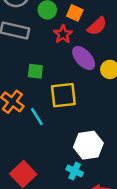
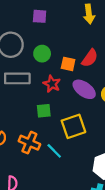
orange square: (75, 13) -> (68, 64), moved
red star: (63, 34) -> (52, 84), moved

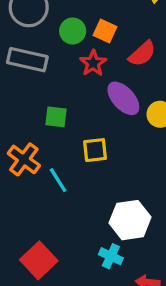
orange square: (68, 64) -> (105, 31), moved
red star: (52, 84) -> (93, 63), moved
yellow square: (73, 126) -> (95, 150), size x0.7

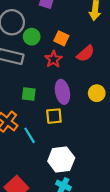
green circle: (73, 31) -> (32, 37), moved
purple ellipse: (123, 98) -> (62, 92), moved, turned 30
white hexagon: (130, 220) -> (61, 160), moved

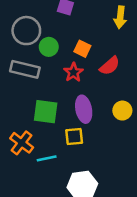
green square: (29, 94) -> (46, 112), size x1.5
cyan line: (30, 135) -> (47, 158), turned -70

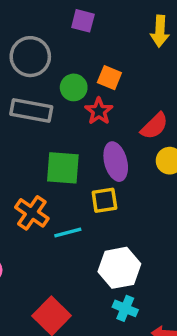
green circle: (49, 47) -> (74, 87), moved
red semicircle: (110, 66) -> (154, 126), moved

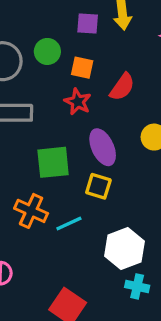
purple square: (83, 21) -> (88, 24), moved
green circle: (74, 87) -> (47, 51), moved
red semicircle: (154, 126) -> (122, 87), moved
yellow square: (104, 200) -> (98, 186), turned 36

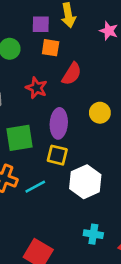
orange square: (82, 68) -> (51, 48), moved
purple ellipse: (103, 147) -> (59, 123), turned 32
white hexagon: (124, 249) -> (85, 182), moved

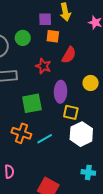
yellow square: (57, 155) -> (71, 112), moved

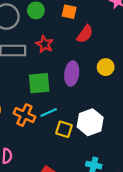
red star: (43, 66) -> (45, 44), moved
yellow square: (71, 112) -> (64, 129), moved
cyan line: (45, 139) -> (49, 112), moved

